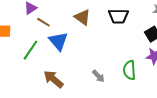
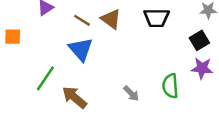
brown line: (43, 22) -> (82, 20), moved
green line: (30, 50) -> (45, 78), moved

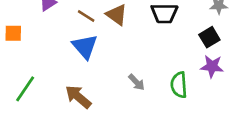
green line: (45, 78) -> (25, 89), moved
gray arrow: (131, 93) -> (137, 82), moved

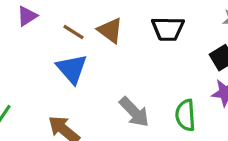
gray arrow: (137, 82) -> (134, 112), size x1.5

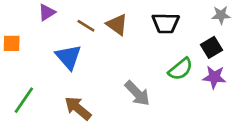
blue triangle: (72, 69) -> (68, 57), moved
green semicircle: (185, 115) -> (180, 69), moved, turned -125

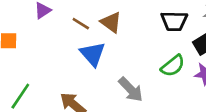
black trapezoid: (166, 23) -> (174, 21), moved
blue triangle: (68, 57) -> (93, 54), moved

